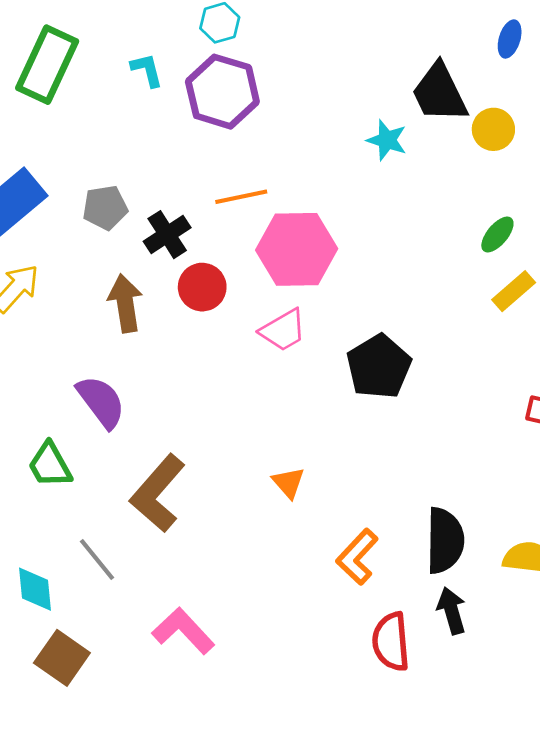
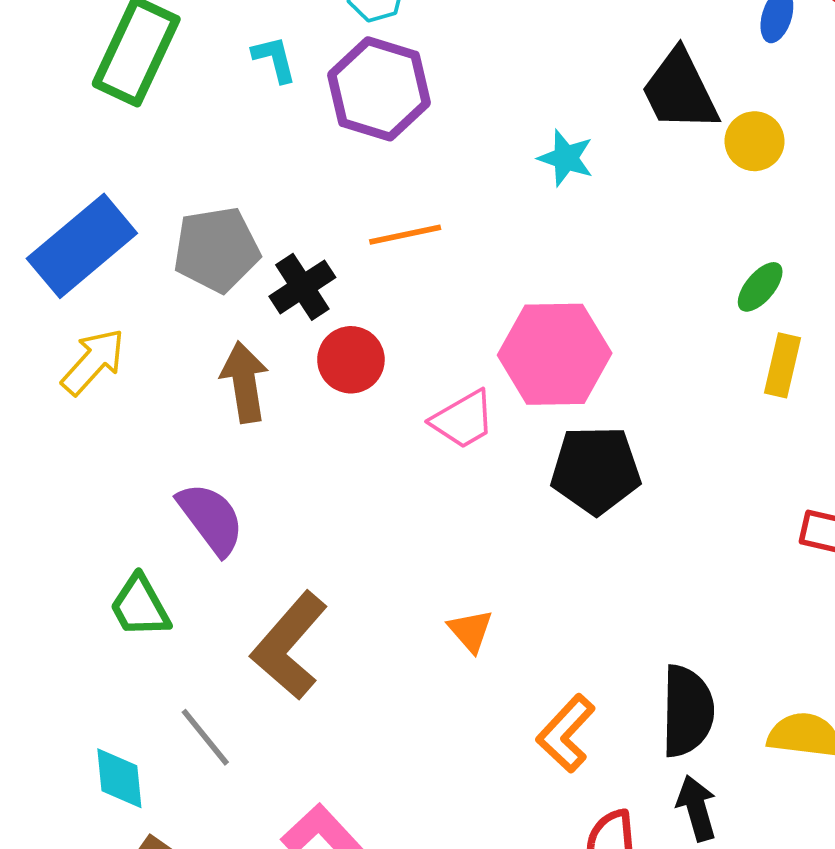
cyan star: (387, 140) -> (566, 158), moved
gray pentagon: (105, 208) -> (216, 250), size x1.4
pink hexagon: (297, 249) -> (555, 354), moved
yellow rectangle: (514, 291) -> (783, 365), turned -36
black pentagon: (379, 367) -> (596, 470), turned 30

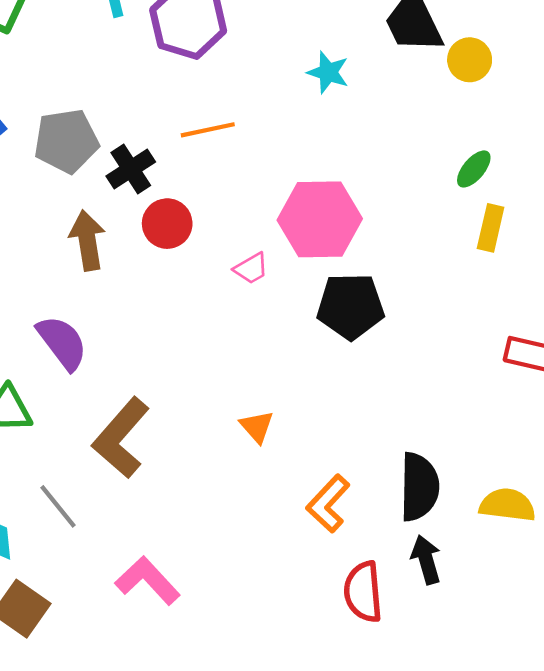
pink trapezoid: (463, 420) -> (251, 268), size x0.7

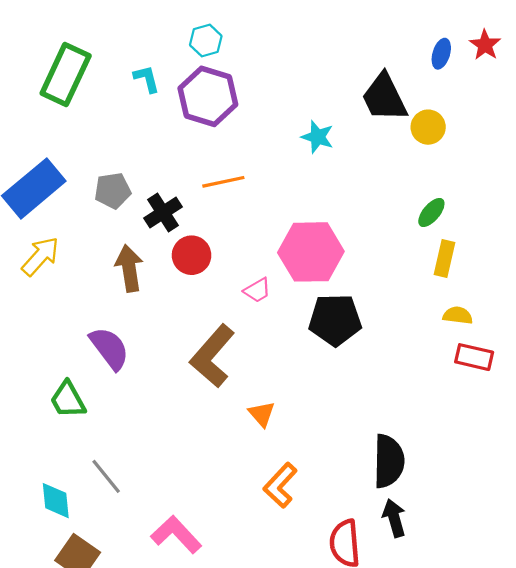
gray pentagon: (66, 141) -> (113, 191), size x0.7
brown L-shape: (121, 438) -> (212, 356), moved
orange L-shape: (328, 504) -> (280, 485), moved
yellow semicircle: (507, 505) -> (458, 315), moved, size x0.7

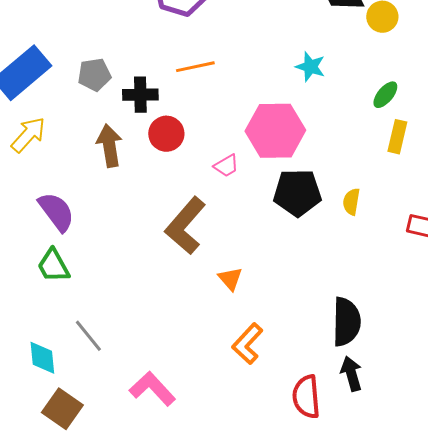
cyan star: (317, 137) -> (310, 67), moved
black cross: (163, 212) -> (140, 95), turned 32
yellow semicircle: (458, 315) -> (351, 202), moved, turned -88
purple semicircle: (109, 348) -> (56, 212), moved

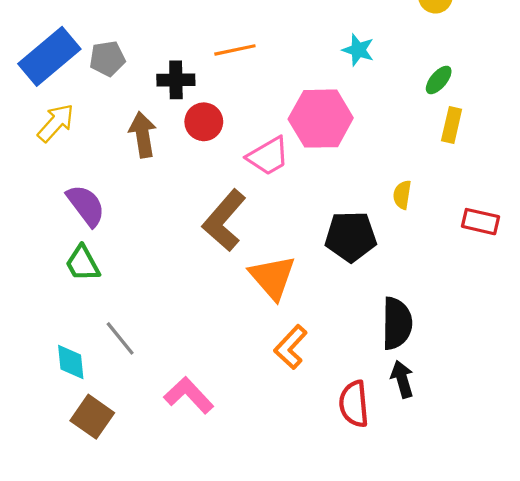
gray pentagon: (94, 75) -> (107, 59), moved
pink trapezoid: (226, 166) -> (268, 156), size x1.6
black pentagon: (297, 193) -> (351, 237), moved
orange triangle: (230, 279) -> (272, 277), size x1.8

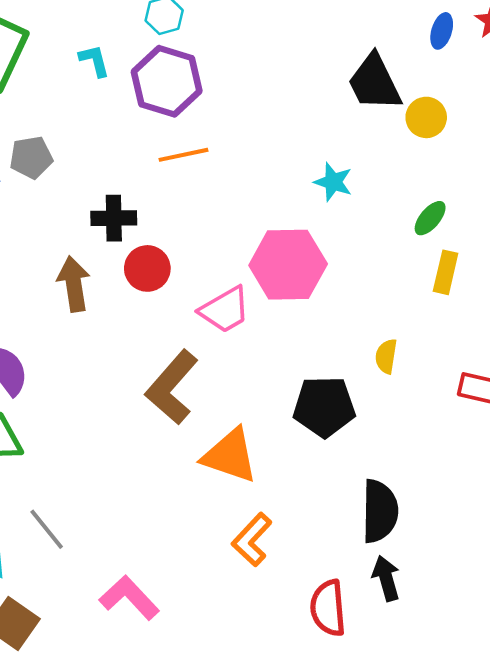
orange line: (235, 50) -> (183, 155), moved
gray pentagon: (107, 59) -> (31, 157), moved
orange triangle: (272, 277) -> (230, 456), turned -30

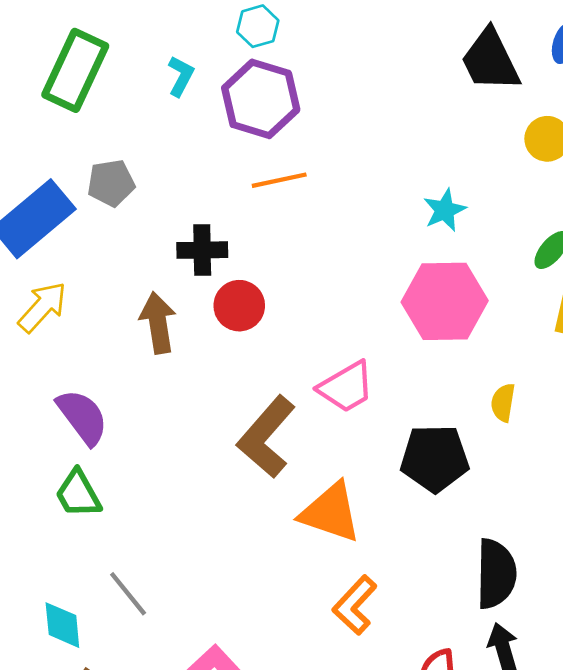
cyan L-shape: (94, 61) -> (181, 76), turned 42
black trapezoid: (375, 83) -> (490, 60), moved
cyan star: (333, 182) -> (445, 210), turned 30
pink hexagon: (288, 265) -> (445, 301), moved
pink trapezoid: (225, 310) -> (346, 387), moved

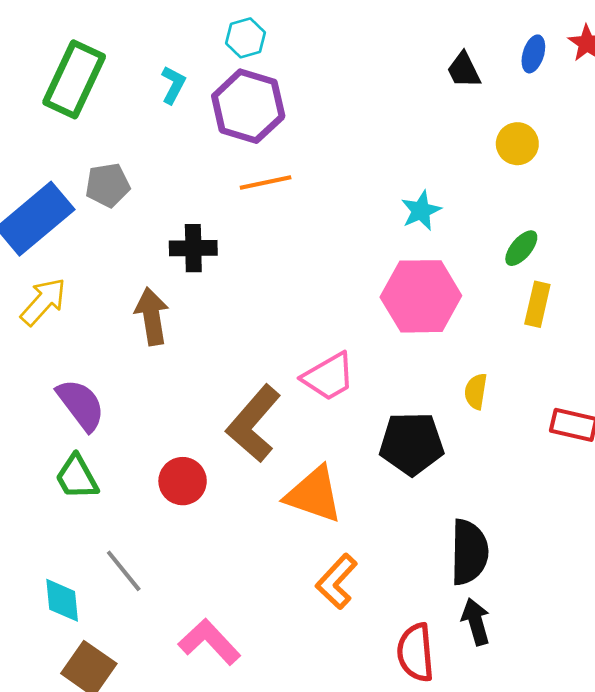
black trapezoid: (490, 60) -> (464, 70), size x0.6
red circle: (239, 306) -> (183, 481), moved

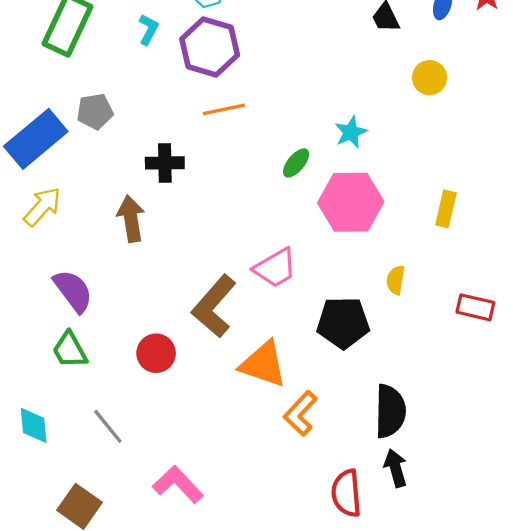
green ellipse: (521, 248) -> (296, 163), moved
orange L-shape: (337, 582) -> (300, 413), moved
cyan diamond: (62, 600) -> (34, 425), moved

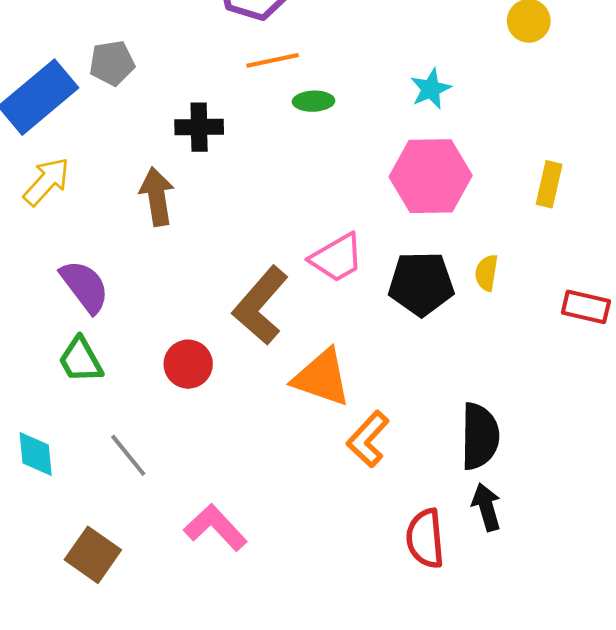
green ellipse: (296, 163) -> (314, 101), moved, turned 48
black pentagon: (343, 323) -> (421, 284), moved

